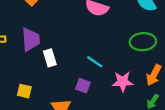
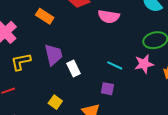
pink star: (123, 82) -> (144, 64), moved
yellow square: (24, 91) -> (55, 102), turned 32

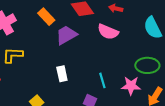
purple trapezoid: (54, 55) -> (66, 35), moved, turned -120
cyan line: (115, 65) -> (102, 80), turned 35

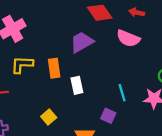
orange rectangle: (46, 17) -> (54, 68), moved, turned 36

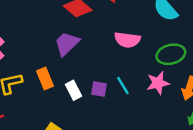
pink semicircle: (128, 38) -> (127, 40), moved
purple square: (108, 116) -> (99, 89), moved

